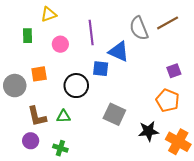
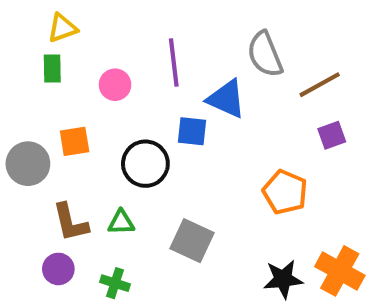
yellow triangle: (49, 14) -> (62, 28), moved
brown line: (168, 23) -> (320, 85), moved
orange pentagon: (168, 100) -> (285, 192), moved
gray square: (114, 114) -> (192, 241), moved
black star: (148, 131) -> (283, 279), moved

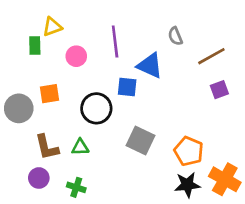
yellow triangle: (62, 28) -> (52, 27), moved
gray semicircle: (265, 54) -> (175, 36), size x0.6
orange pentagon: (285, 192) -> (189, 151), moved
gray square: (192, 241) -> (140, 140), moved

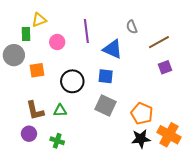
blue square: (127, 87) -> (106, 76), moved
gray circle: (19, 108) -> (14, 55), moved

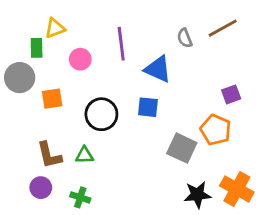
brown line: (159, 42) -> (223, 28), moved
gray square: (106, 105) -> (182, 148), moved
orange pentagon: (142, 114) -> (216, 130), moved

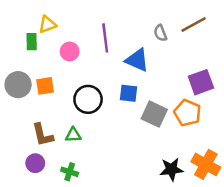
gray circle: (20, 78) -> (18, 85), moved
purple square: (231, 94) -> (201, 82), size x1.5
gray square: (182, 148) -> (154, 114), moved

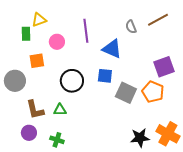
gray circle: (18, 85) -> (15, 81), moved
orange square: (45, 86) -> (37, 61), moved

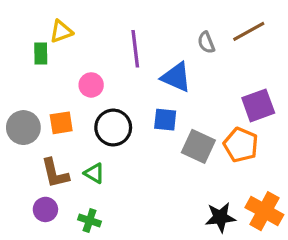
pink circle: (57, 42) -> (91, 85), moved
orange square: (37, 61) -> (61, 123), moved
green triangle: (60, 110) -> (94, 173), turned 32

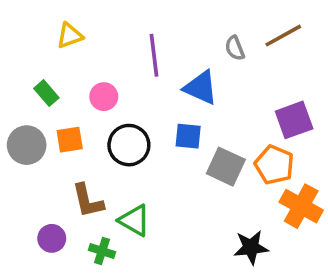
green rectangle: (41, 53) -> (46, 93), moved, turned -40
brown L-shape: (55, 173) -> (88, 201), moved
green triangle: (94, 173) -> (134, 220), moved, size x1.4
orange cross: (264, 211) -> (301, 206), moved

